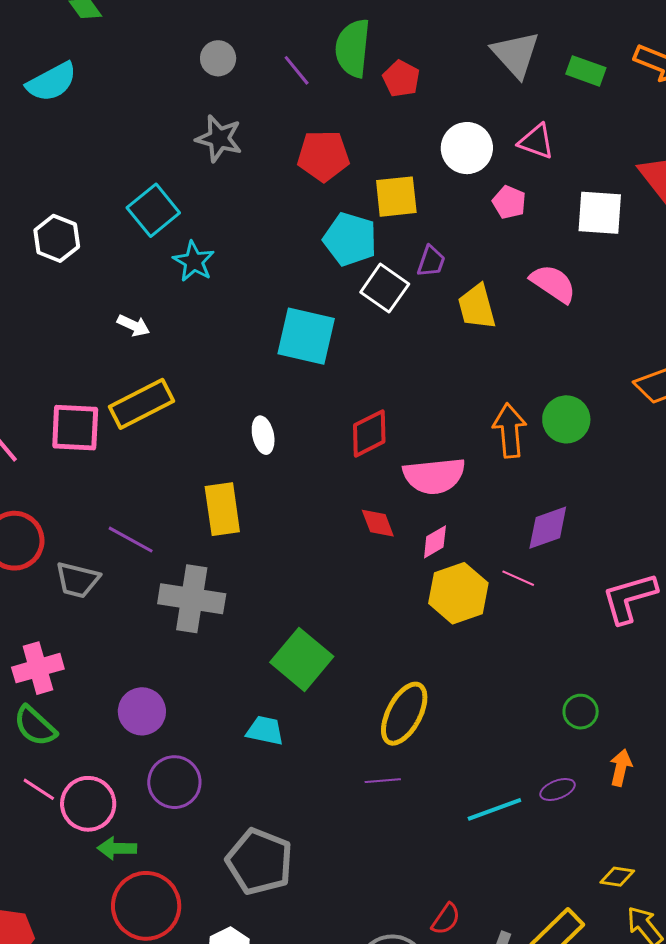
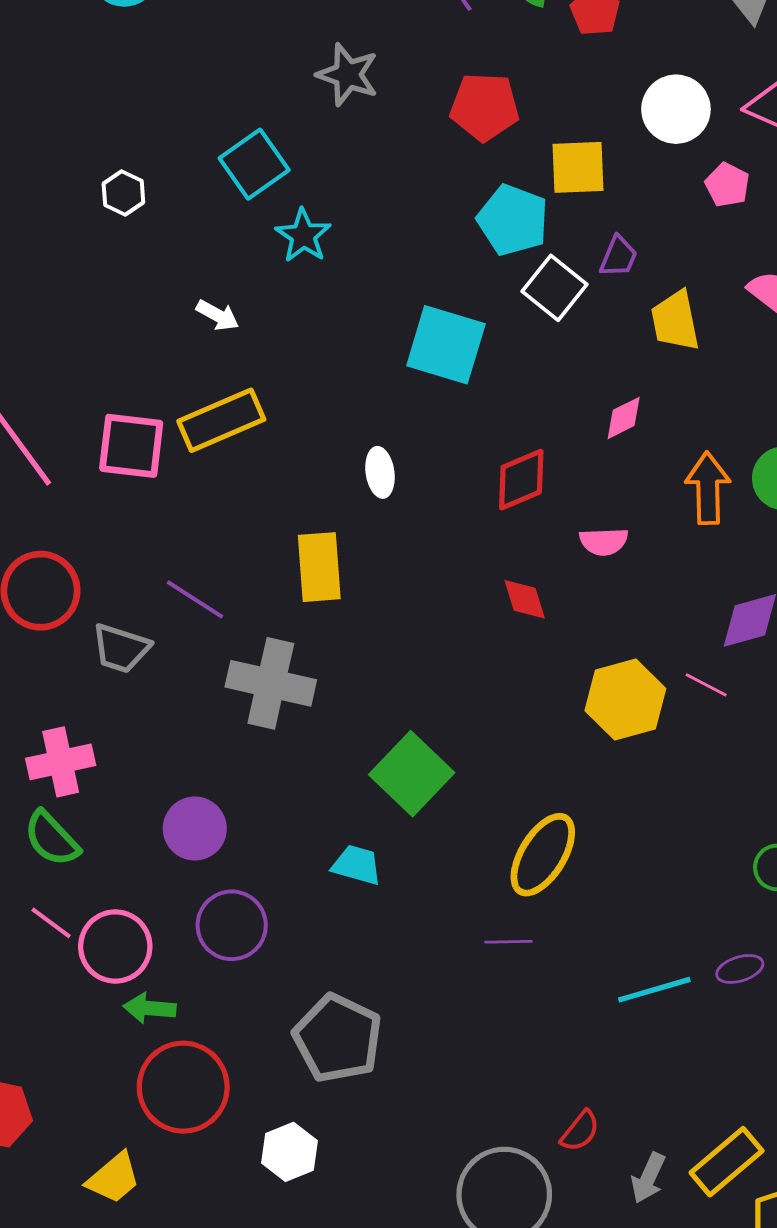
white hexagon: (57, 238) -> (123, 193), size x0.7
pink semicircle: (434, 476) -> (604, 542), size x0.6
pink diamond: (435, 542) -> (624, 418), moved

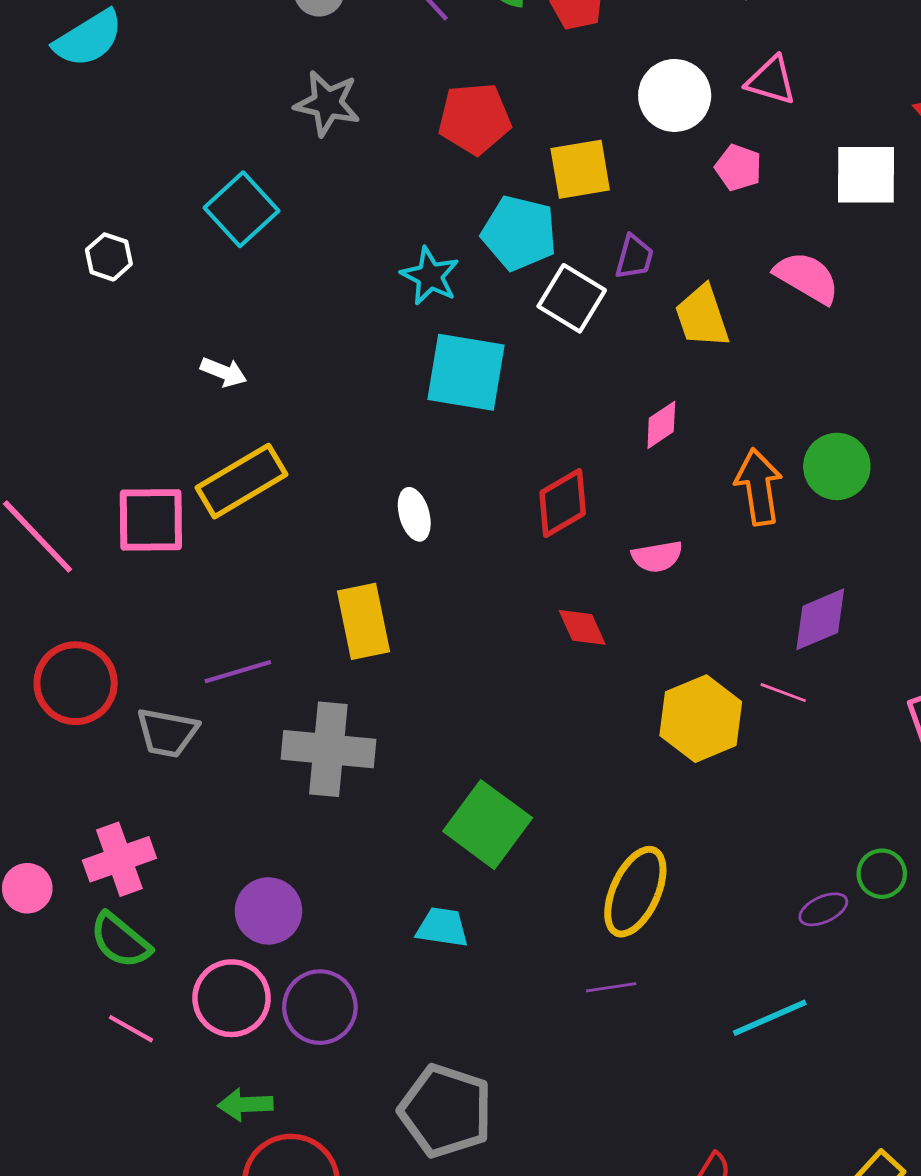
cyan star: (303, 236) -> (430, 276), moved
purple line: (195, 599) -> (238, 672), turned -42
pink circle: (115, 946) -> (232, 998), moved
purple ellipse: (740, 969) -> (823, 909), moved

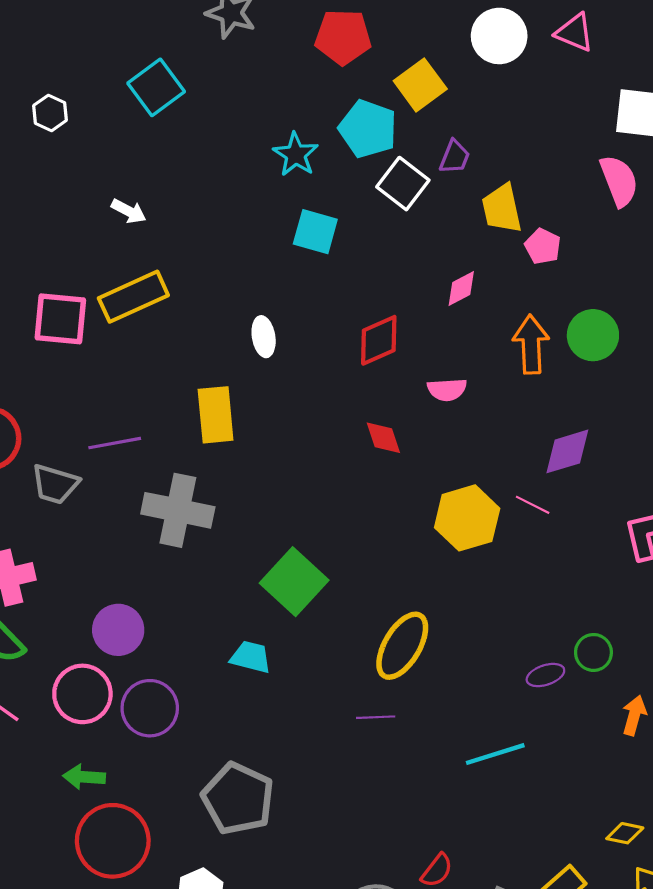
pink pentagon: (738, 168) -> (543, 246), moved
yellow square: (580, 169) -> (420, 85), turned -33
pink semicircle: (807, 278) -> (619, 181), moved, turned 32
cyan square: (466, 372) -> (315, 232), size x0.7

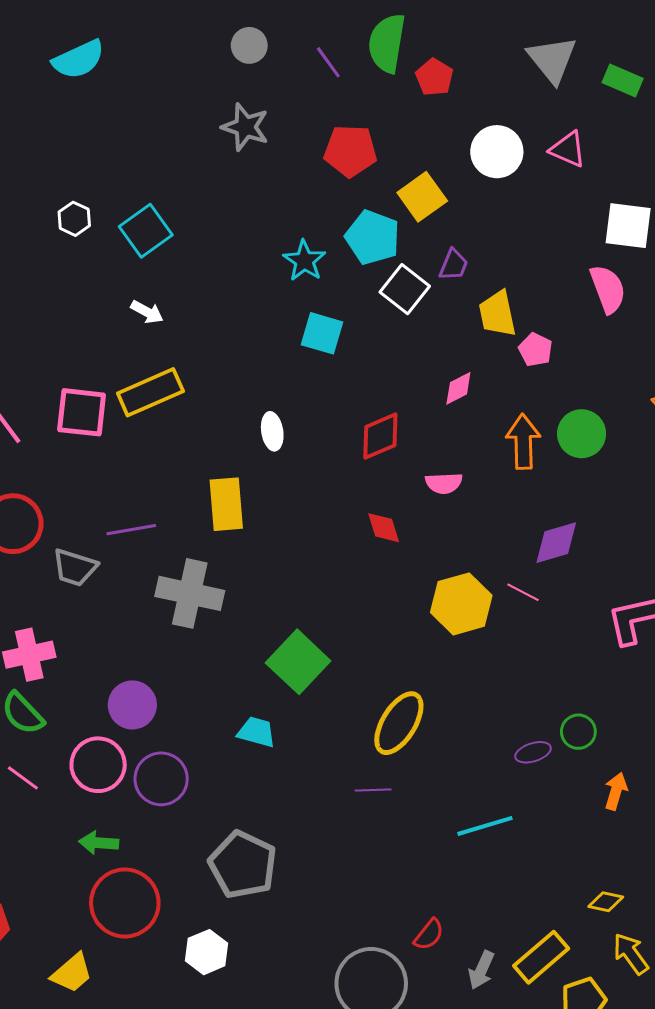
cyan square: (156, 87) -> (146, 231), moved

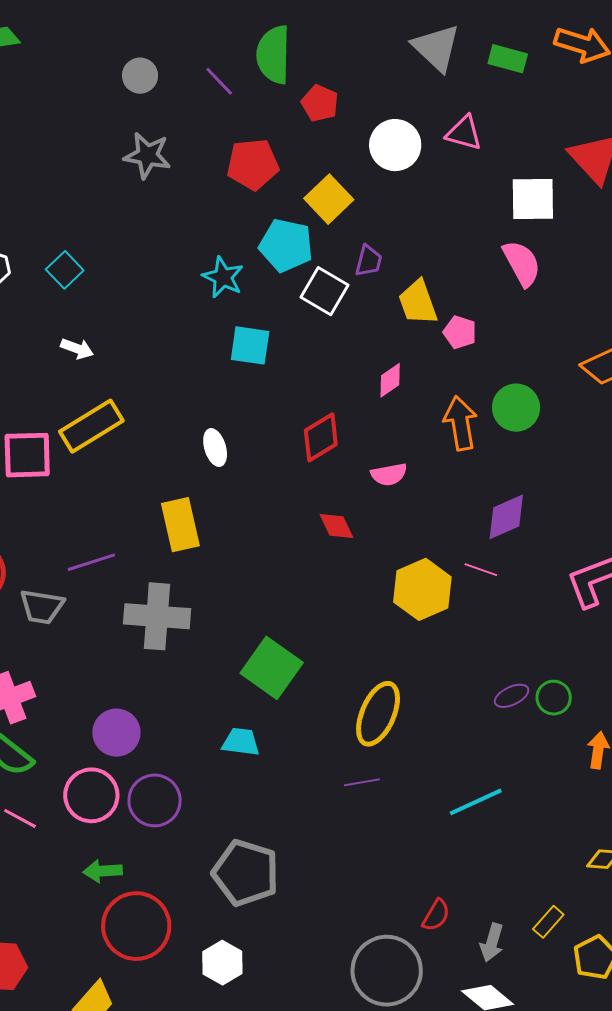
red pentagon: (434, 77) -> (320, 103), moved
cyan square: (146, 231) -> (65, 270), size x0.7
purple ellipse: (533, 752) -> (512, 696), moved
yellow rectangle: (541, 957) -> (548, 922), size x0.6

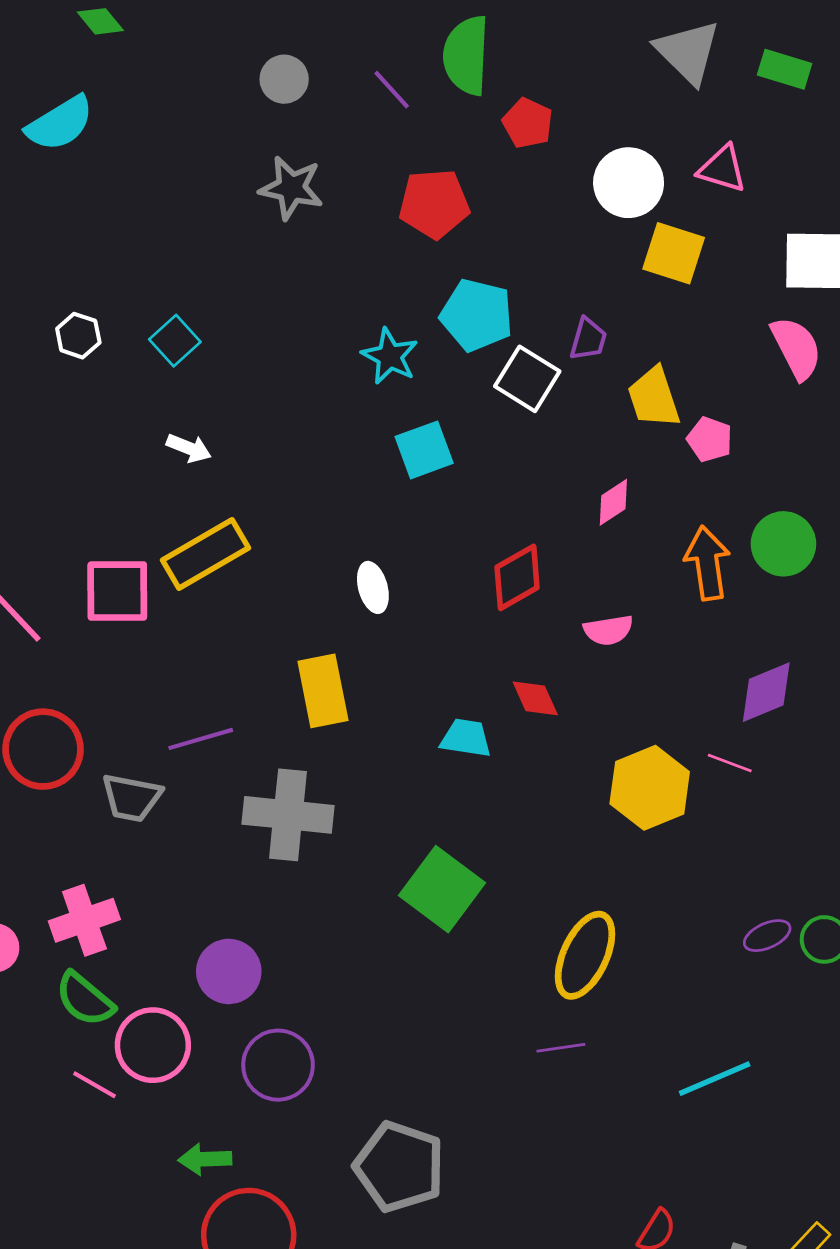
yellow square: (329, 199) -> (674, 253), moved, turned -30
cyan square: (250, 345) -> (424, 450), turned -30
cyan trapezoid: (241, 742) -> (466, 738), moved
pink circle: (91, 795) -> (153, 1045), moved

